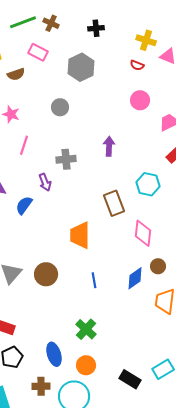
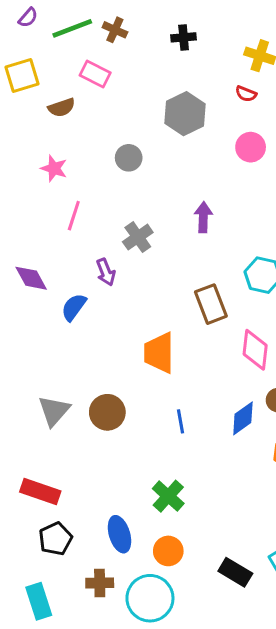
gray hexagon: (81, 67) -> (185, 114), moved
gray cross: (66, 159) -> (138, 237), turned -30

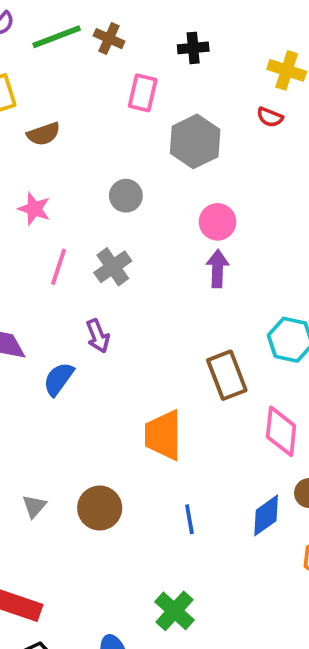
pink rectangle: (95, 74) -> (143, 93), moved, turned 76
pink circle: (251, 147) -> (218, 222), moved
gray cross: (138, 237) -> (113, 267), moved
gray triangle: (54, 411) -> (34, 506), size x0.6

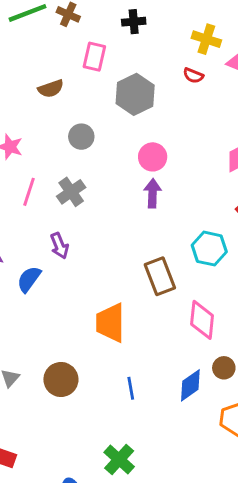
brown semicircle: (44, 134) -> (51, 89), moved

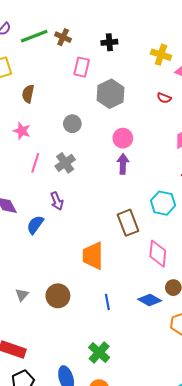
red semicircle: (193, 75) -> (164, 98), moved
brown semicircle: (51, 89) -> (28, 94), moved, turned 120
blue diamond: (190, 385) -> (150, 300), turned 65

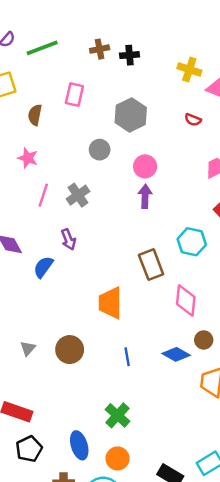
brown cross: (63, 37) -> (100, 49), moved, turned -35
pink rectangle: (82, 67) -> (74, 95), moved
gray circle: (72, 124) -> (100, 150), moved

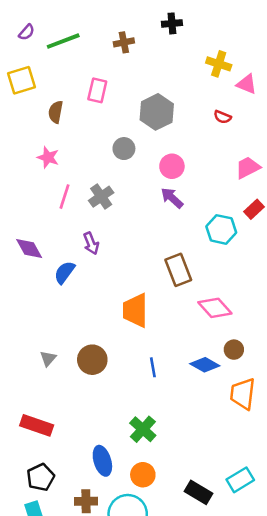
black cross: (129, 55) -> (172, 23), moved
purple arrow: (145, 196) -> (172, 198), turned -50
cyan hexagon: (192, 242) -> (221, 229), moved
pink diamond: (186, 300) -> (215, 308), turned -48
black pentagon: (29, 449) -> (40, 477), moved

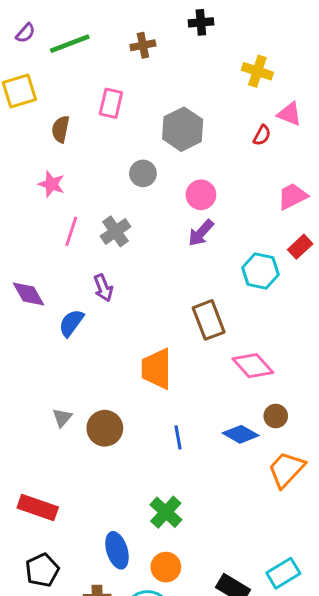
pink triangle: (247, 84) -> (289, 114), moved
red semicircle: (222, 117) -> (262, 135), turned -84
purple arrow: (172, 198) -> (201, 233), turned -90
gray triangle: (48, 358) -> (62, 418), moved
orange trapezoid: (243, 394) -> (286, 469), turned 36

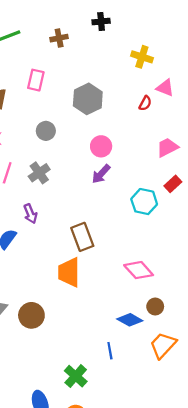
gray circle: (143, 173) -> (46, 131), moved
brown rectangle: (209, 320) -> (82, 237), moved
blue line: (178, 437) -> (110, 351), moved

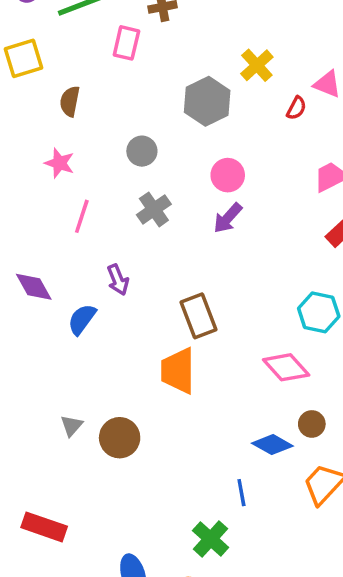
yellow cross: (142, 57) -> (257, 65), moved, turned 30
pink rectangle: (36, 80) -> (126, 43), moved
gray cross: (39, 173) -> (154, 209), moved
cyan hexagon: (144, 202) -> (319, 312), moved
green cross: (76, 376) -> (211, 539), moved

